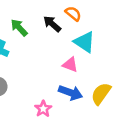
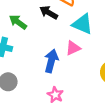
pink triangle: (70, 65) -> (73, 48), turned -35
blue arrow: (71, 93) -> (51, 61), moved, turned -85

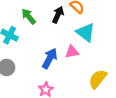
black arrow: (49, 13) -> (58, 15), turned 70

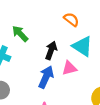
black arrow: (58, 15) -> (51, 50), moved

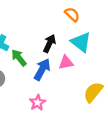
green arrow: (20, 34) -> (19, 58), moved

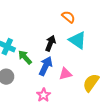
pink triangle: (66, 63) -> (65, 74), moved

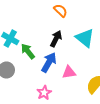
orange semicircle: (68, 17) -> (60, 11), moved

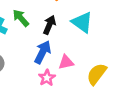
green arrow: (28, 51) -> (21, 18), moved
pink star: (44, 93) -> (47, 78), moved

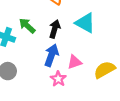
yellow semicircle: (97, 74) -> (105, 70), turned 30

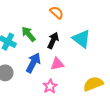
blue arrow: (51, 55) -> (33, 63), moved
pink triangle: (75, 62) -> (57, 64), moved

